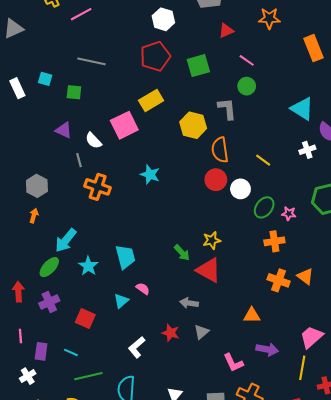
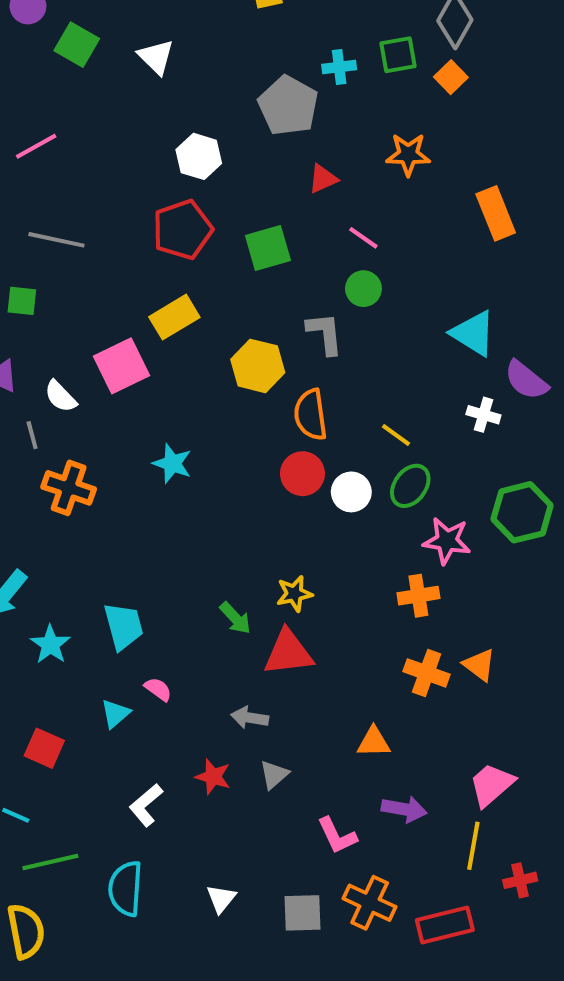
white cross: (307, 150) -> (483, 415), turned 35
green ellipse: (264, 207) -> (410, 486), moved
pink star: (289, 214) -> (447, 541), size x1.6
red triangle: (209, 270) -> (288, 653), turned -36

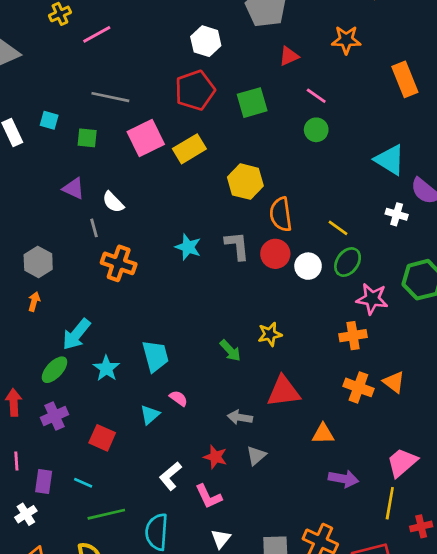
gray L-shape: (325, 333) -> (237, 246), moved
pink square: (122, 366) -> (146, 138), moved
red triangle: (288, 653) -> (283, 392), moved
pink L-shape: (337, 836) -> (209, 496), moved

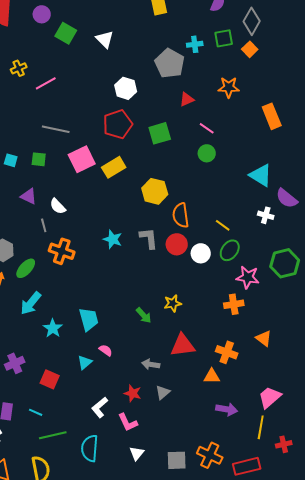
cyan square: (49, 120) -> (11, 160), moved
green ellipse: (54, 370) -> (26, 268), moved
orange cross: (358, 387) -> (227, 352), moved

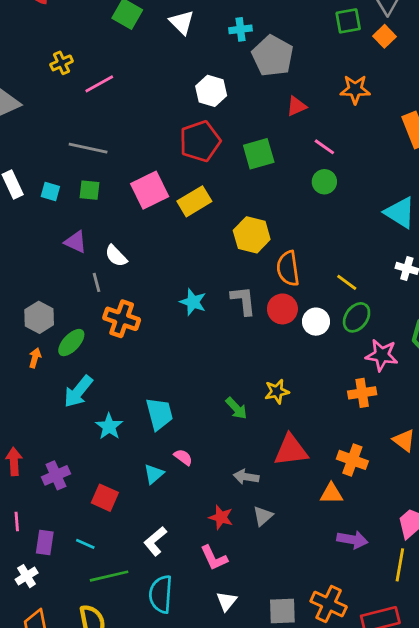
cyan cross: (195, 44) -> (240, 29), moved
gray line: (56, 129) -> (88, 148), moved
white L-shape: (100, 407) -> (155, 541), moved

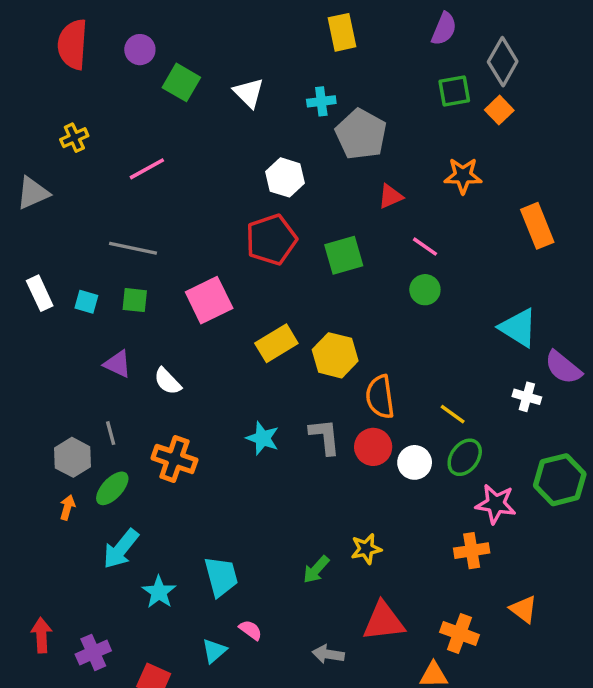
yellow cross: (62, 63) -> (74, 138), moved
yellow rectangle: (194, 201) -> (276, 343), moved
gray line: (96, 282) -> (111, 433), moved
green arrow: (236, 408) -> (316, 570), turned 85

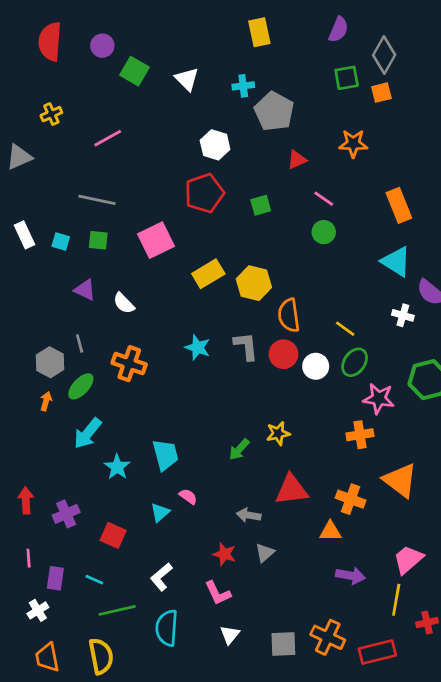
orange square: (499, 110) -> (381, 93), turned 30
orange rectangle: (537, 226) -> (399, 205), moved
green square: (344, 255) -> (261, 205), size x0.7
orange triangle: (523, 609) -> (400, 480), size x1.6

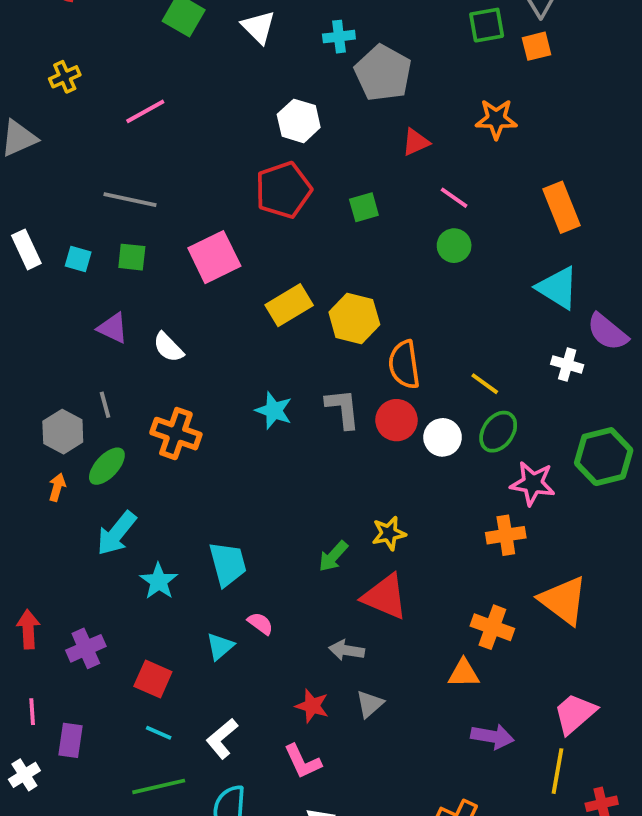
red triangle: (292, 490) -> (385, 597), moved, turned 30
cyan line: (94, 580) -> (159, 733), moved
white cross: (38, 610) -> (24, 775), moved

